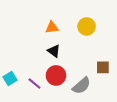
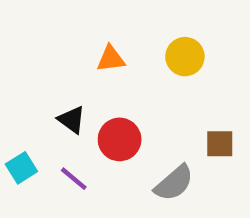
black triangle: (54, 51) -> (72, 120), moved
red circle: (56, 75) -> (120, 139), moved

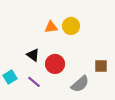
yellow circle: (185, 57) -> (71, 26), moved

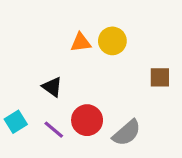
red circle: (55, 64) -> (87, 120), moved
brown square: (101, 66) -> (160, 77), moved

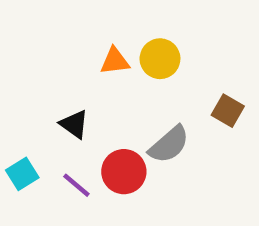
brown square: (160, 77) -> (228, 111), turned 30
gray semicircle: (127, 133) -> (169, 145), moved

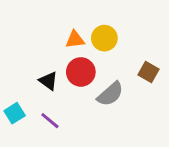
red circle: (124, 172) -> (81, 72), moved

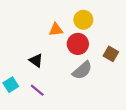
yellow circle: (104, 38) -> (83, 20), moved
red circle: (81, 72) -> (78, 44), moved

